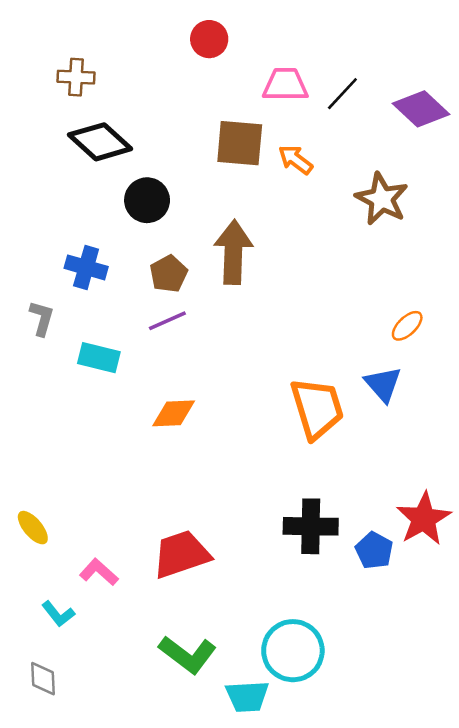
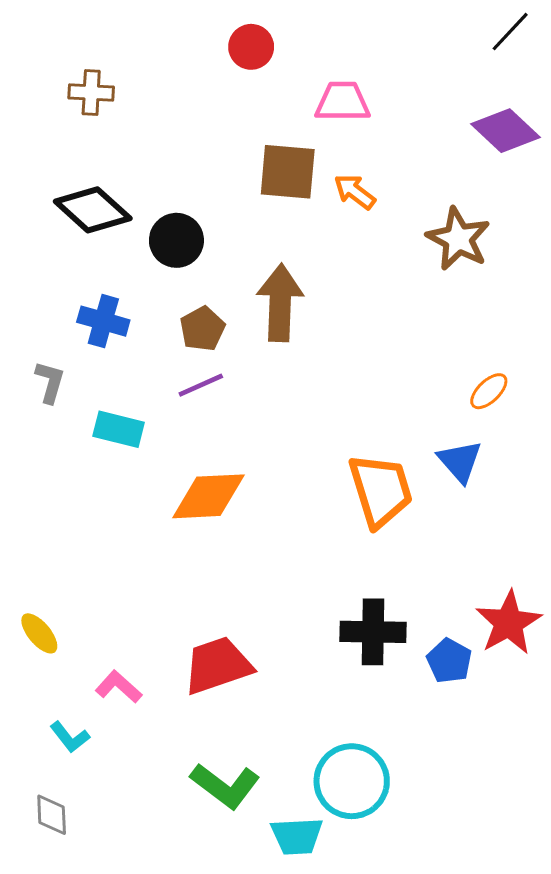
black line: (342, 94) -> (510, 32), moved
black diamond: (100, 142) -> (93, 210), moved
orange diamond: (174, 413) -> (208, 496), size x1.4

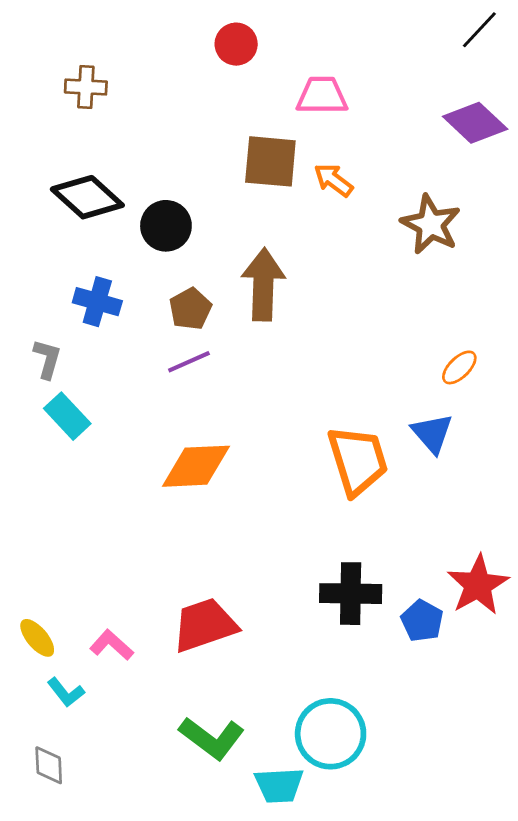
cyan rectangle: (119, 429) -> (67, 416), moved, turned 33
yellow ellipse: (39, 633) -> (37, 638), moved

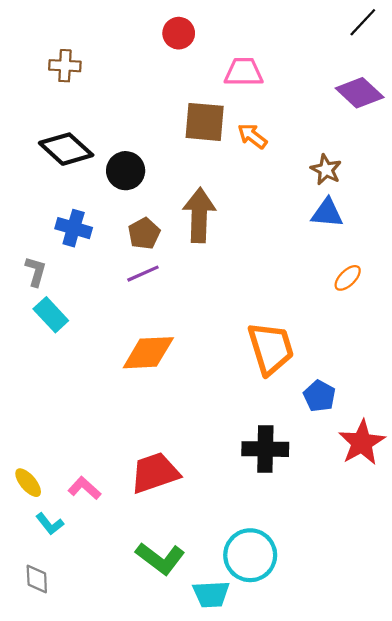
brown star: (431, 224) -> (326, 170), size x0.7
blue triangle: (432, 433) -> (327, 213), moved, turned -44
blue pentagon: (422, 621) -> (319, 396), moved

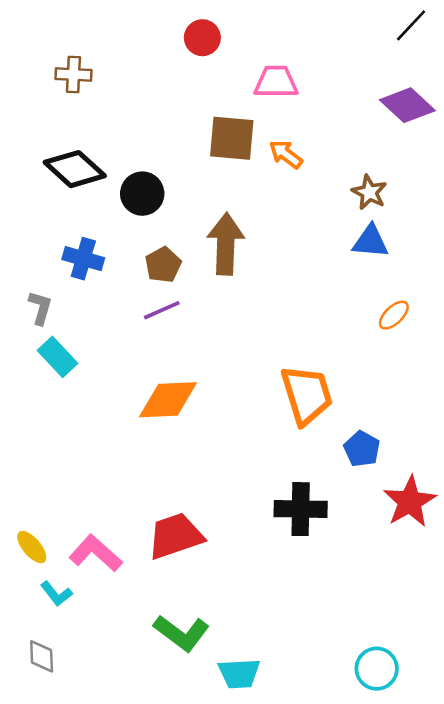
pink L-shape: (84, 488) -> (96, 553), size x1.4
cyan circle: (250, 555) -> (377, 669), moved, size x0.7

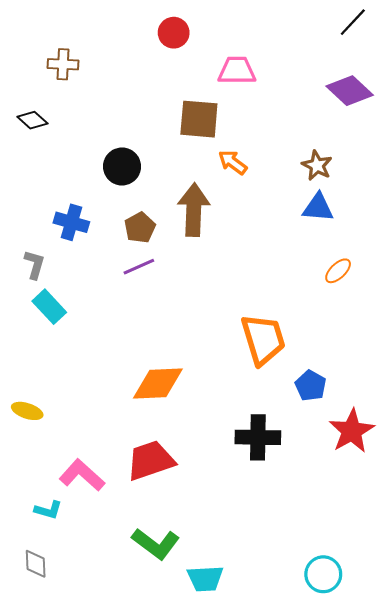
orange arrow: (286, 154) -> (233, 162), moved
black diamond: (75, 169) -> (32, 120), moved, size x0.6
orange diamond: (168, 400) -> (158, 384), moved
yellow ellipse: (32, 547) -> (27, 411), moved, turned -32
cyan L-shape: (56, 594) -> (48, 510), turned -36

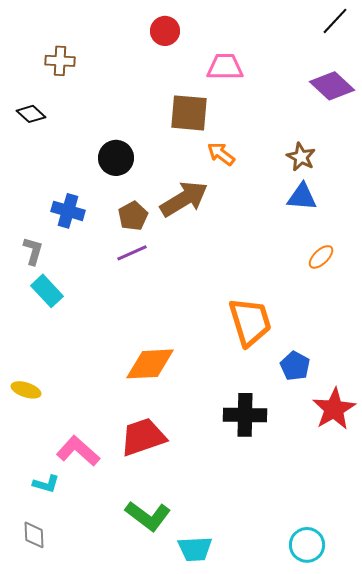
brown arrow: (194, 210) -> (184, 199), turned 57

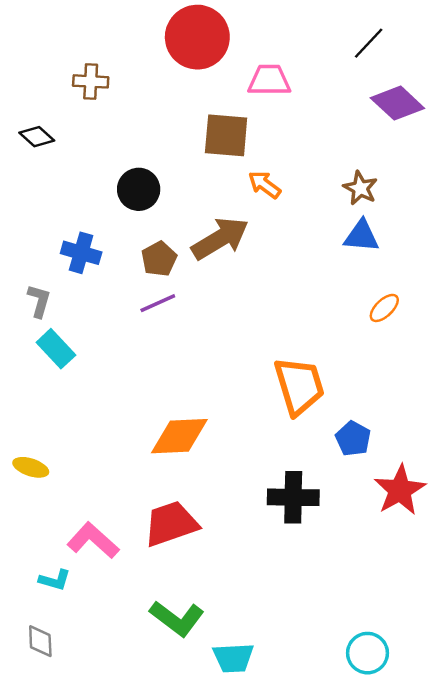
black line: (335, 21) -> (369, 43), moved
red circle: (165, 31) -> (197, 37), size x1.8
brown cross: (60, 61) -> (91, 81), moved

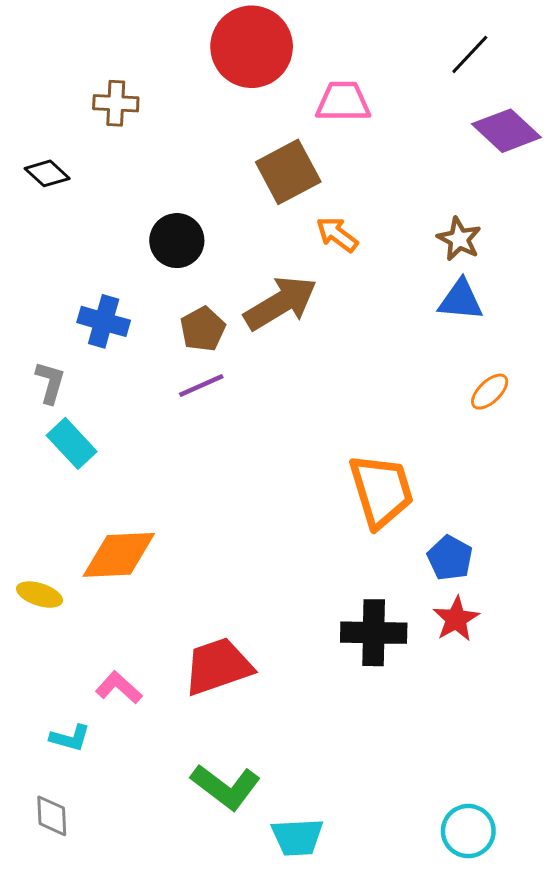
brown square: (226, 135) -> (288, 172), turned -33
orange diamond: (179, 436) -> (119, 555), moved
red star: (400, 490) -> (456, 619), moved, size x0.7
pink L-shape: (93, 540) -> (119, 688), size x0.7

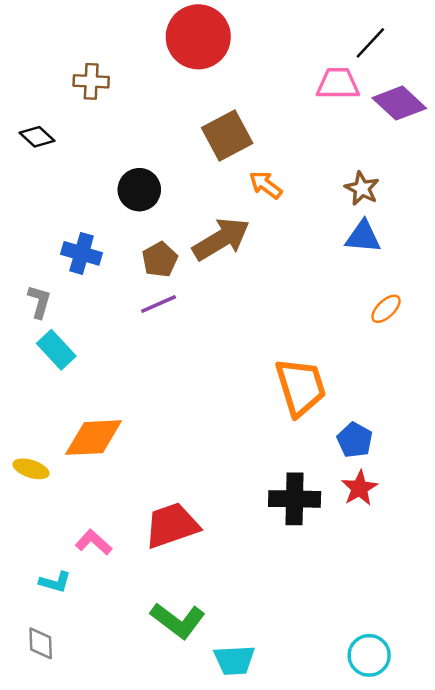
pink trapezoid: (343, 102) -> (338, 84), moved

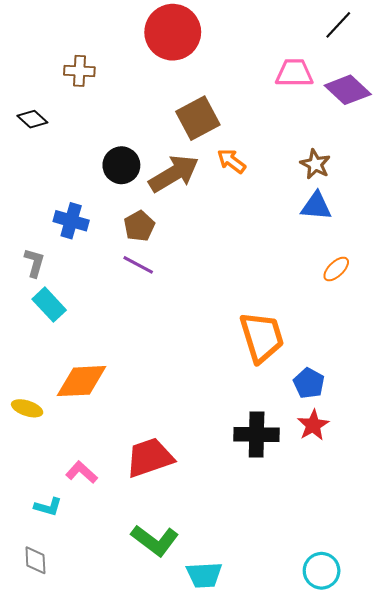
black line: (370, 43) -> (338, 25), moved
brown arrow: (221, 239) -> (174, 174), moved
purple line: (159, 304) -> (138, 265), turned 52

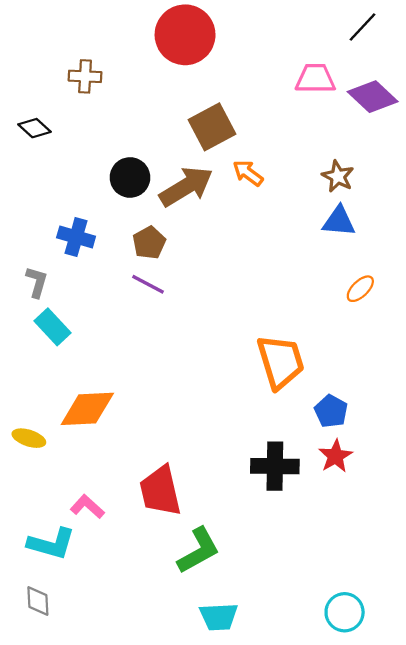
red trapezoid: (150, 458) -> (160, 491), turned -84
cyan L-shape: (48, 507) -> (51, 544), size x1.6
green L-shape: (155, 540) -> (199, 550), moved, turned -66

